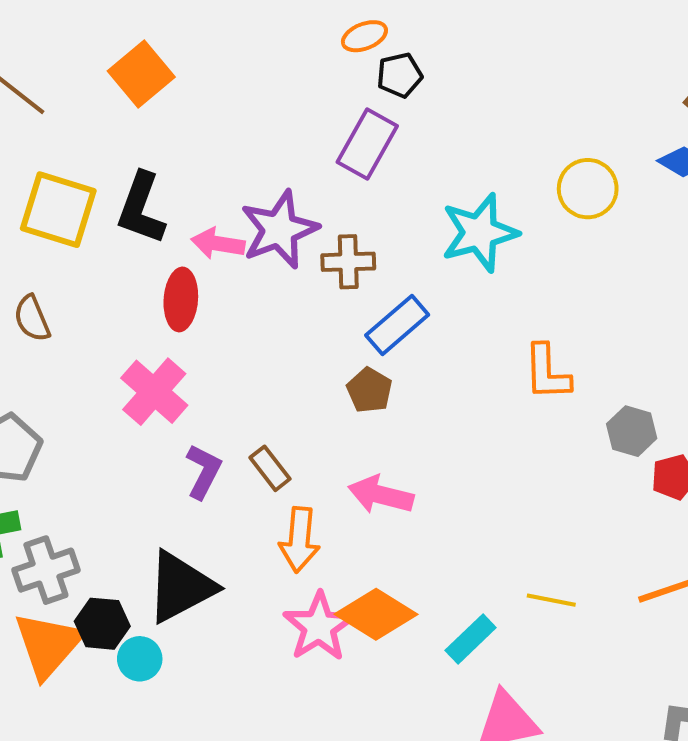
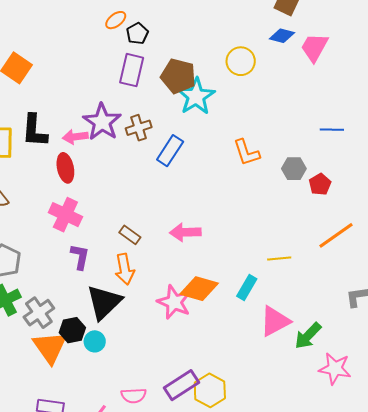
brown pentagon: (369, 390) -> (178, 76), moved, size x1.6
purple L-shape: (203, 471) -> (80, 257), moved
orange arrow: (299, 540) -> (125, 269), moved

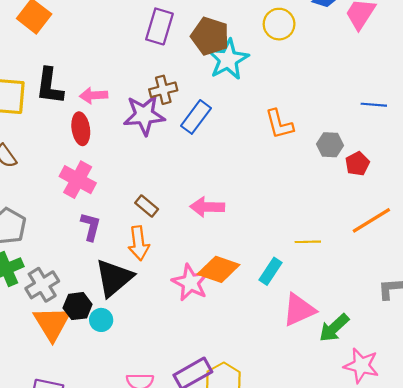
purple star: (102, 122) -> (144, 115), moved, turned 30

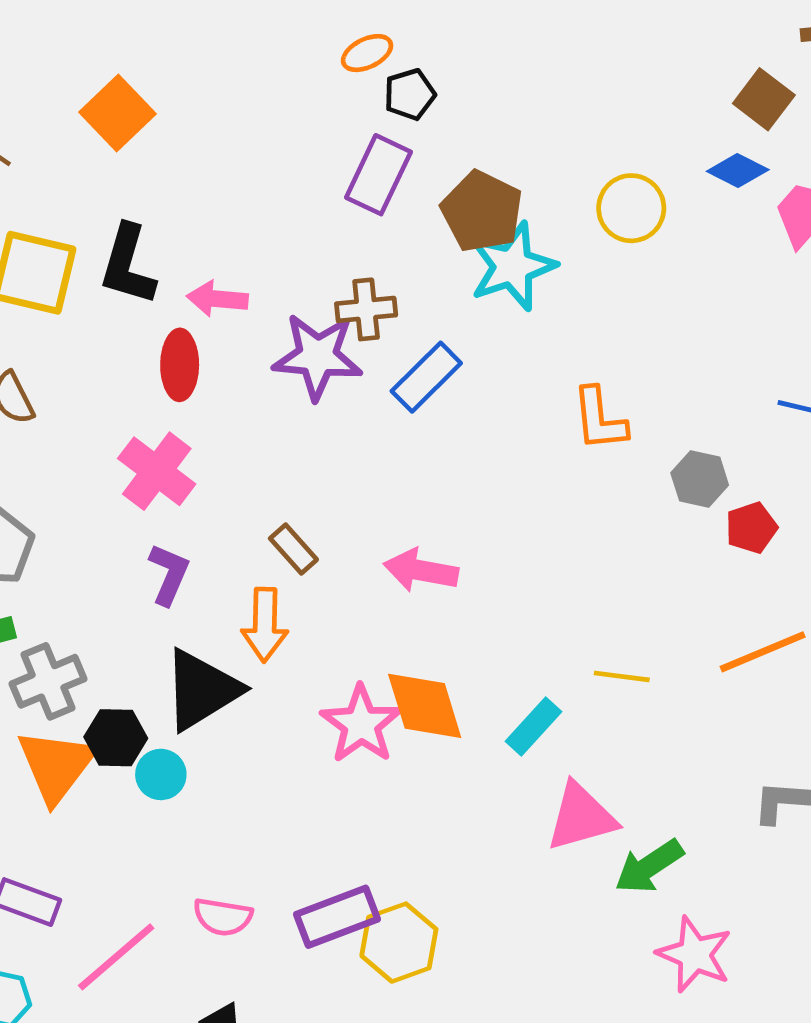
orange diamond: (219, 269) -> (425, 706), turned 45

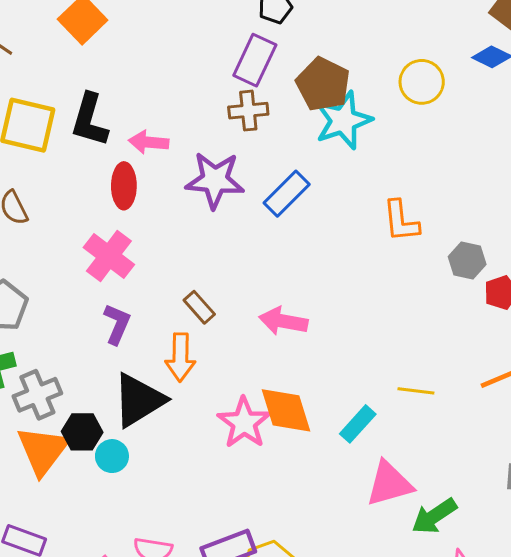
brown cross: (366, 309) -> (248, 111), moved

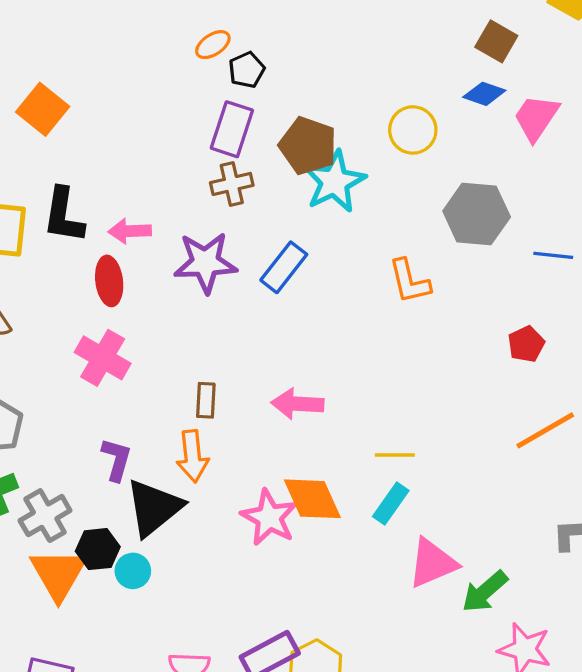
gray hexagon: (467, 261) -> (477, 214), moved, size x1.6
brown rectangle: (199, 307) -> (206, 400), turned 52
purple L-shape: (117, 324) -> (116, 460), moved
yellow line: (416, 391) -> (395, 455), moved

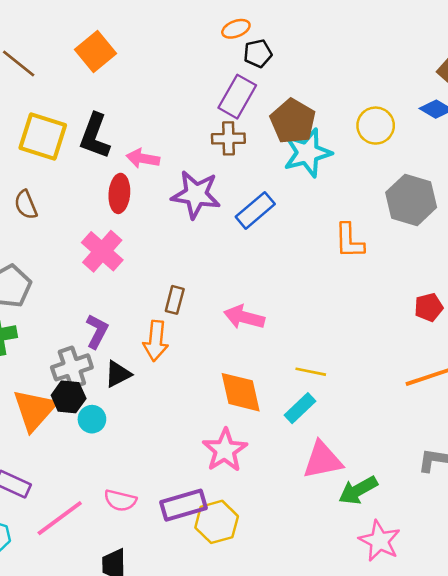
black triangle: (154, 508) -> (118, 374), size x0.6
gray cross: (45, 516) -> (72, 367), moved
pink star: (269, 517) -> (225, 450), moved

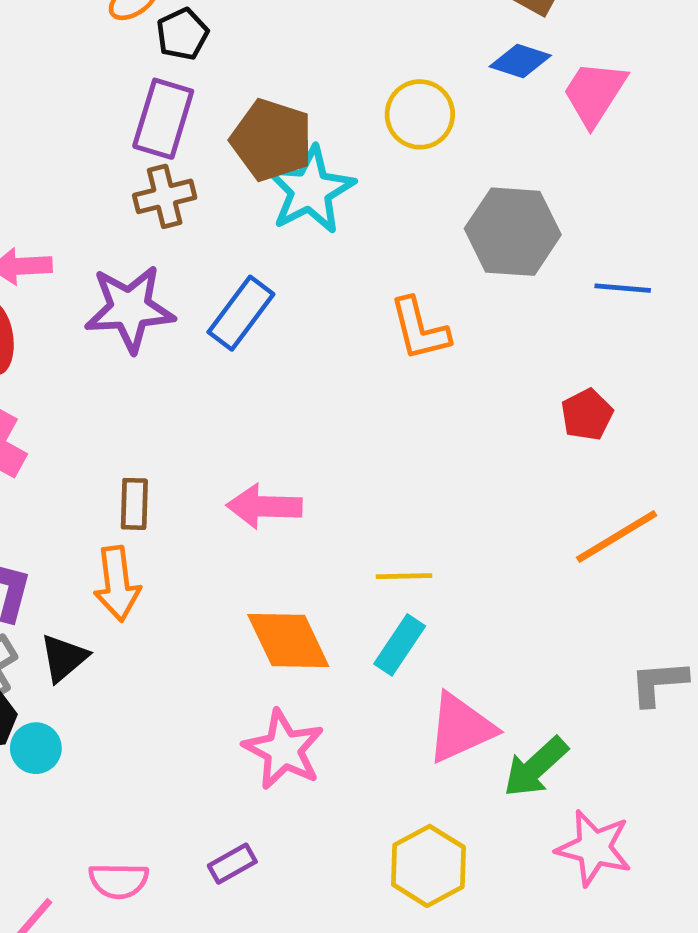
purple rectangle: (183, 505) -> (232, 864), size x0.6
yellow hexagon: (217, 522) -> (428, 866), moved

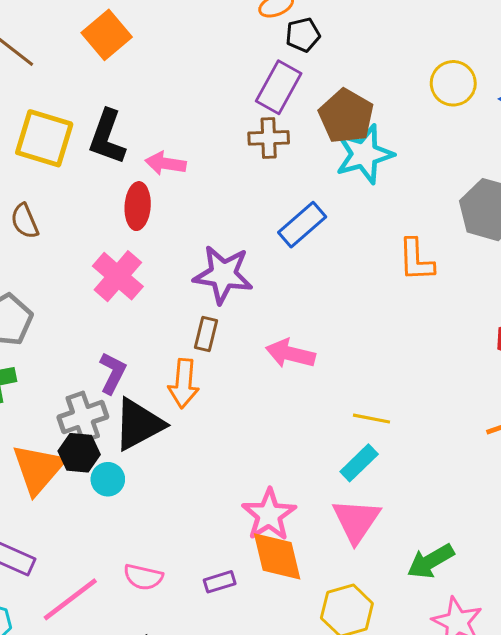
yellow circle: (420, 114) -> (453, 83), moved
purple star: (130, 309) -> (223, 275), moved
orange diamond: (288, 641) -> (277, 556), moved
black triangle: (64, 658) -> (139, 424), size x1.6
pink triangle: (461, 728) -> (356, 521), moved, turned -44

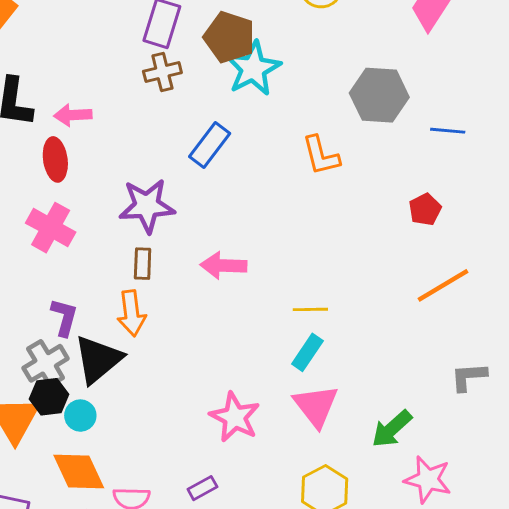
orange diamond: (277, 556) -> (79, 472), moved

